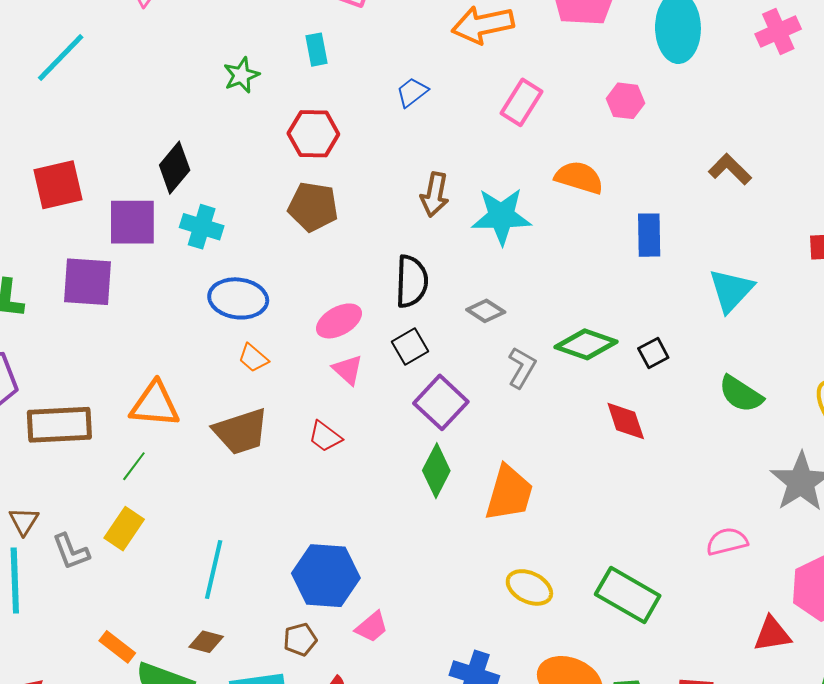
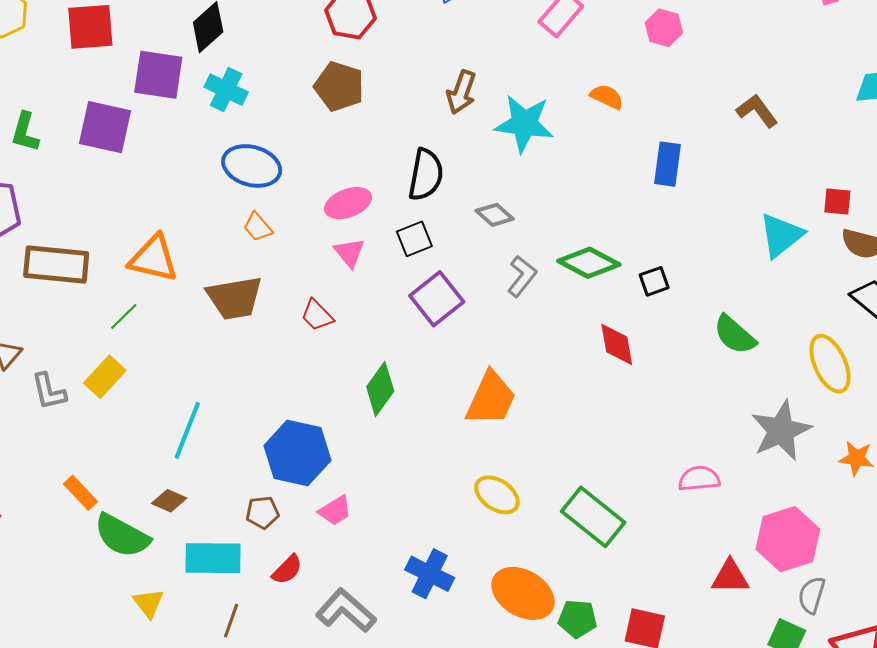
orange semicircle: (579, 177) -> (607, 97), size x0.7
cyan triangle: (731, 290) -> (781, 235), moved
green diamond: (436, 471) -> (380, 389), moved

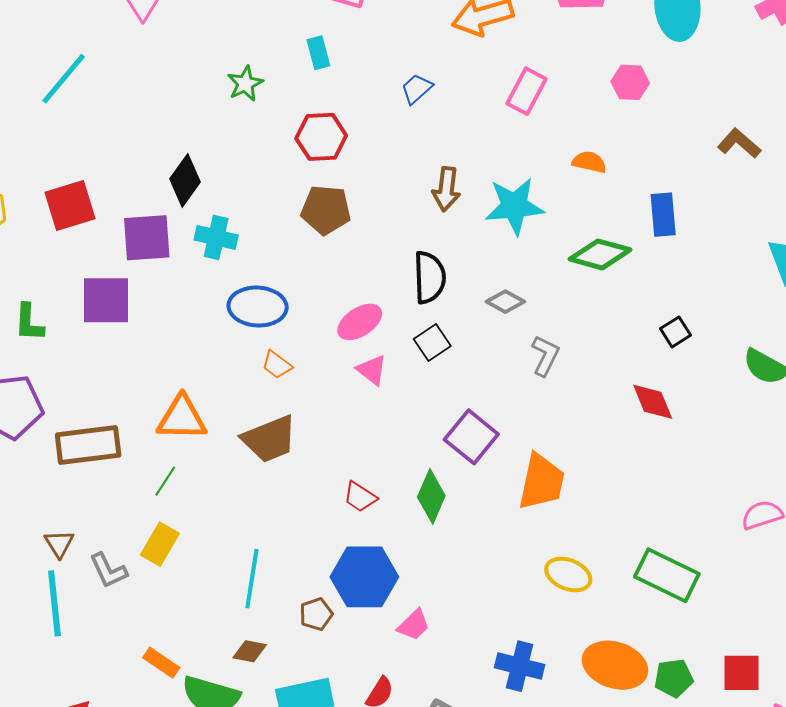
green diamond: (589, 263) -> (600, 254), moved
purple square: (437, 299) -> (471, 437), moved
red trapezoid: (317, 315) -> (360, 497), moved
brown pentagon: (262, 512) -> (316, 614), moved

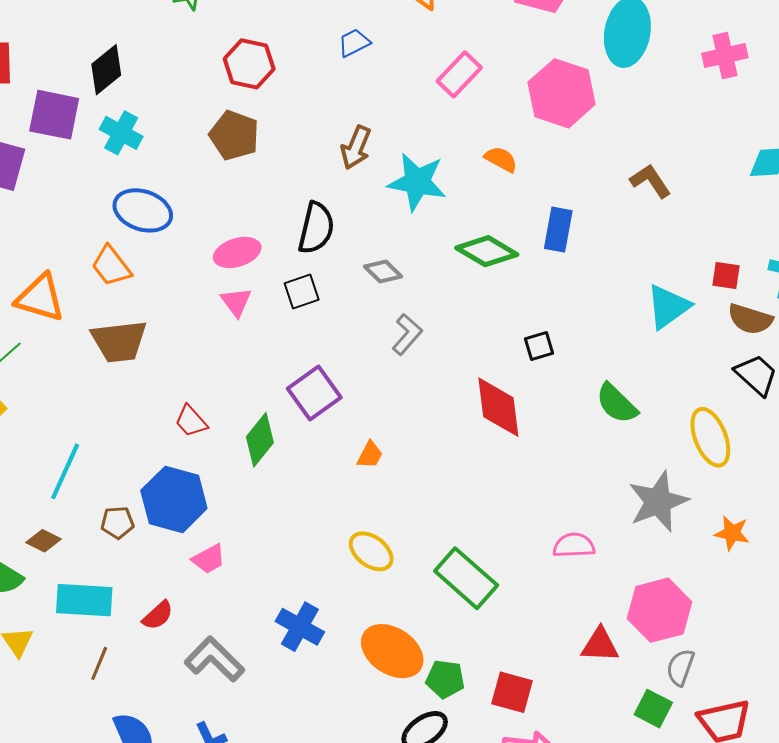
pink hexagon: (630, 82) -> (562, 93), size x1.8
orange trapezoid: (277, 365) -> (111, 266), moved, size x1.4
red diamond: (653, 402) -> (498, 407), size x1.4
orange trapezoid: (541, 482) -> (370, 455), size x0.5

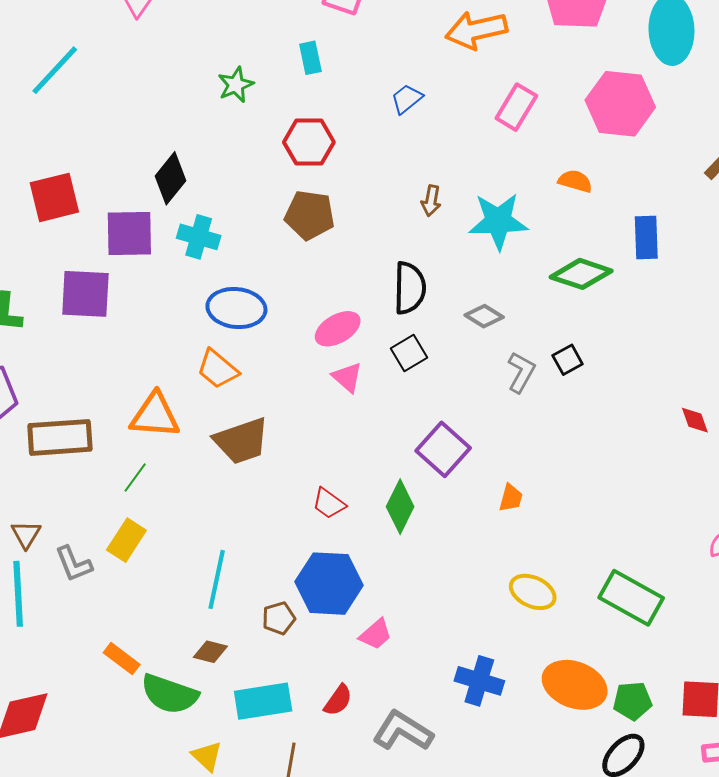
brown arrow: (356, 147) -> (431, 201), size x0.7
black square: (539, 346) -> (568, 360), moved
red diamond: (498, 407) -> (695, 420), moved, size x0.5

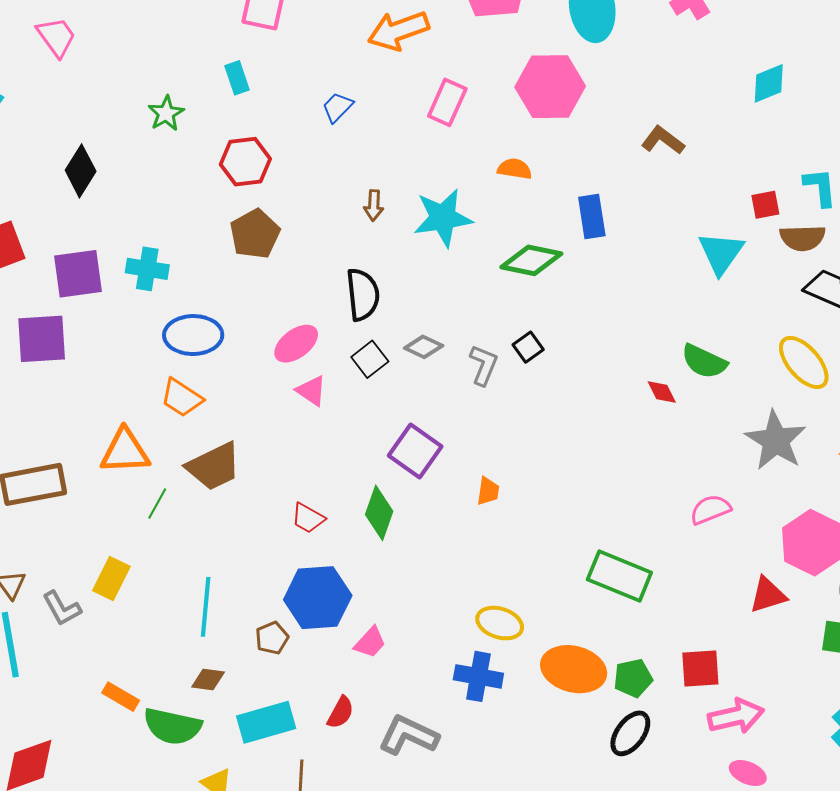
black diamond: (171, 178) -> (81, 171), moved
brown pentagon: (310, 215) -> (255, 234), turned -30
gray diamond: (484, 316) -> (424, 347), moved
green line: (135, 478) -> (157, 504), moved
yellow ellipse: (533, 592) -> (500, 623), moved

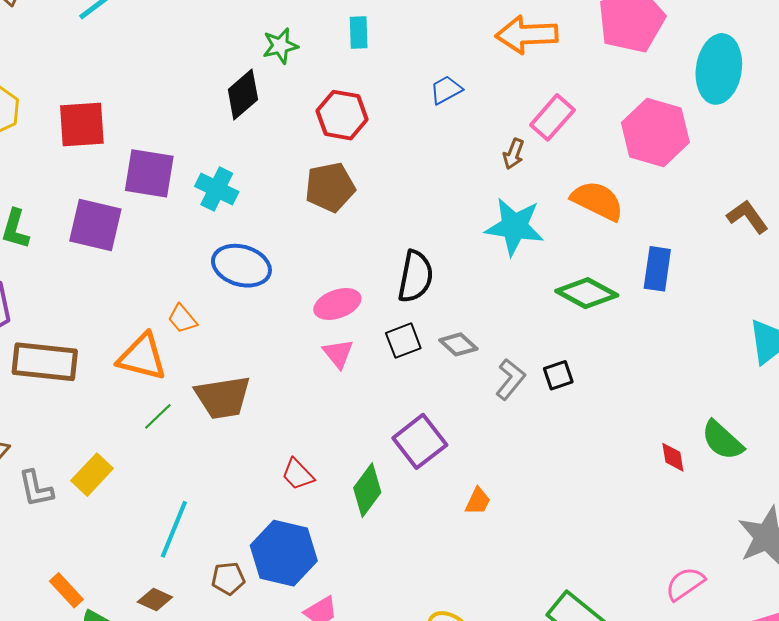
orange semicircle: (515, 169) -> (597, 201), size x1.6
black diamond: (81, 171) -> (243, 94), moved
brown arrow: (374, 205) -> (514, 154), moved
orange trapezoid: (182, 398) -> (182, 319), moved, size x0.7
pink semicircle: (710, 510) -> (685, 584), turned -30

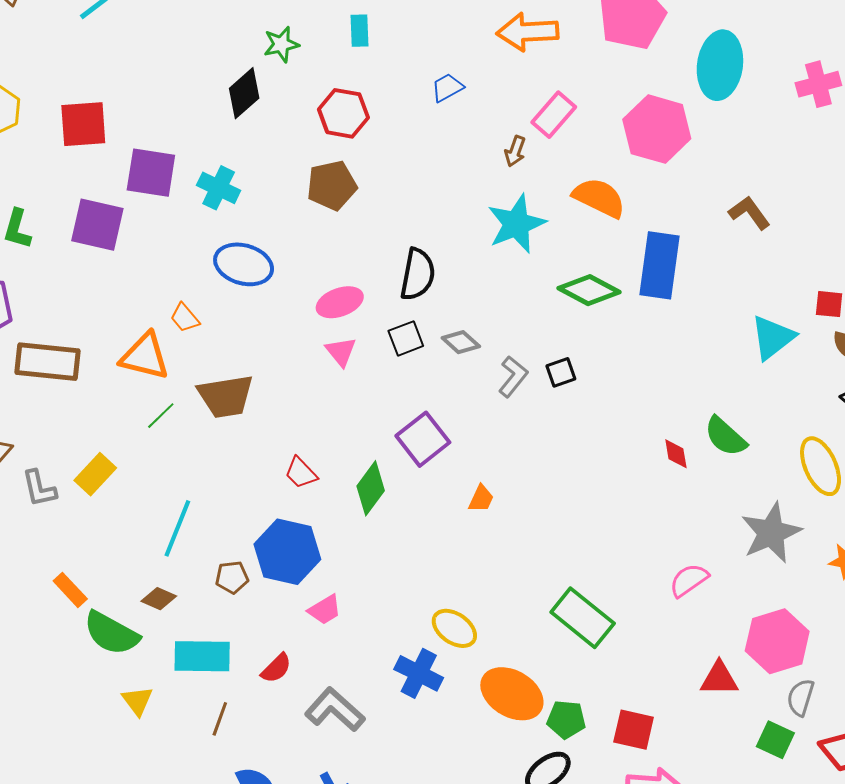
cyan star: (514, 227) -> (516, 224), turned -30
blue rectangle: (657, 269) -> (659, 265), size x1.5

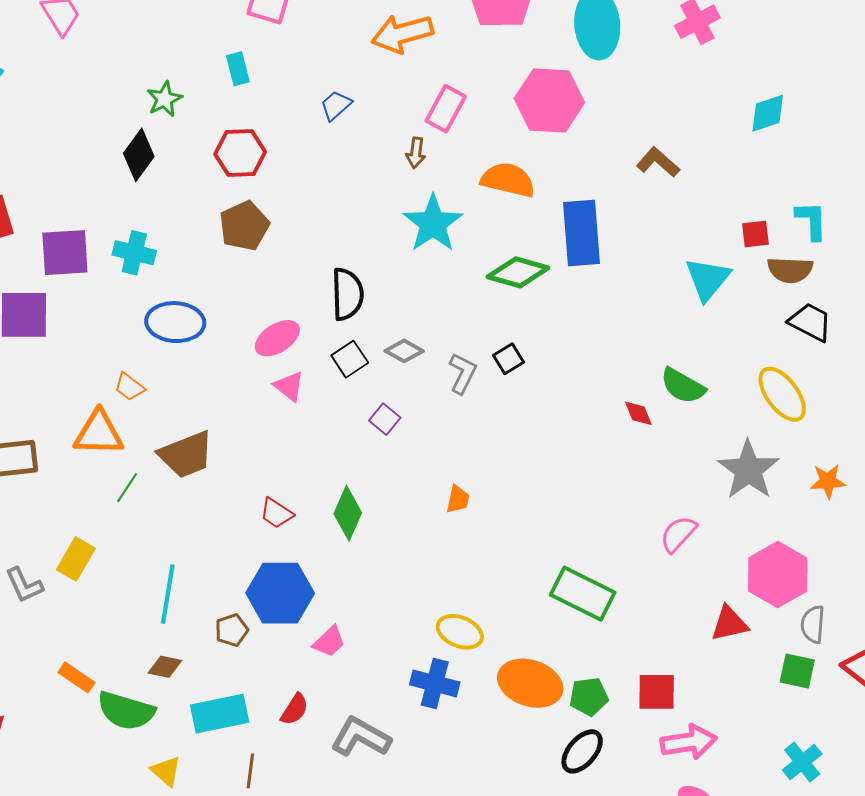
purple square: (423, 439) -> (385, 419), moved, size x0.6

